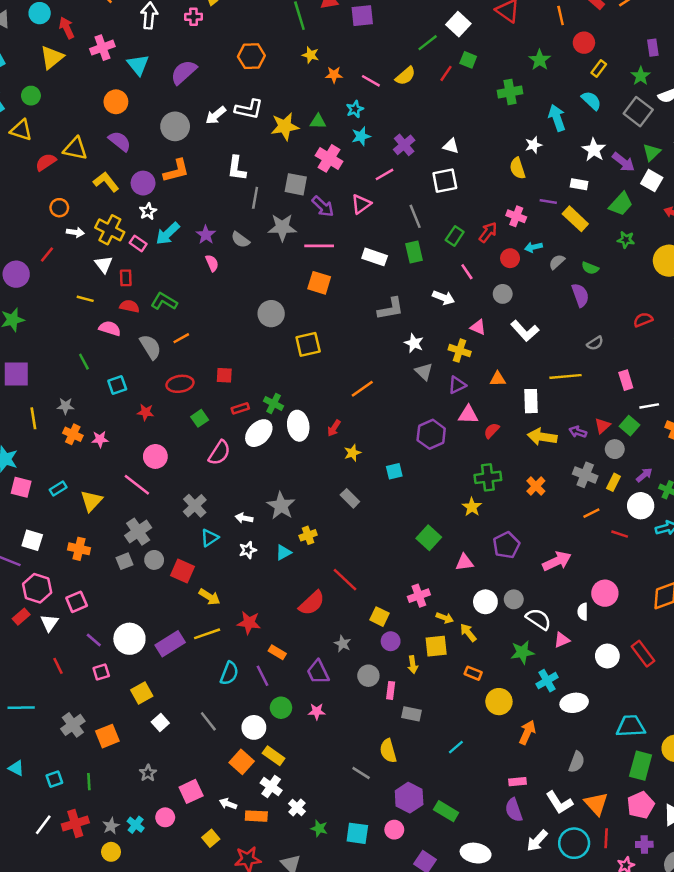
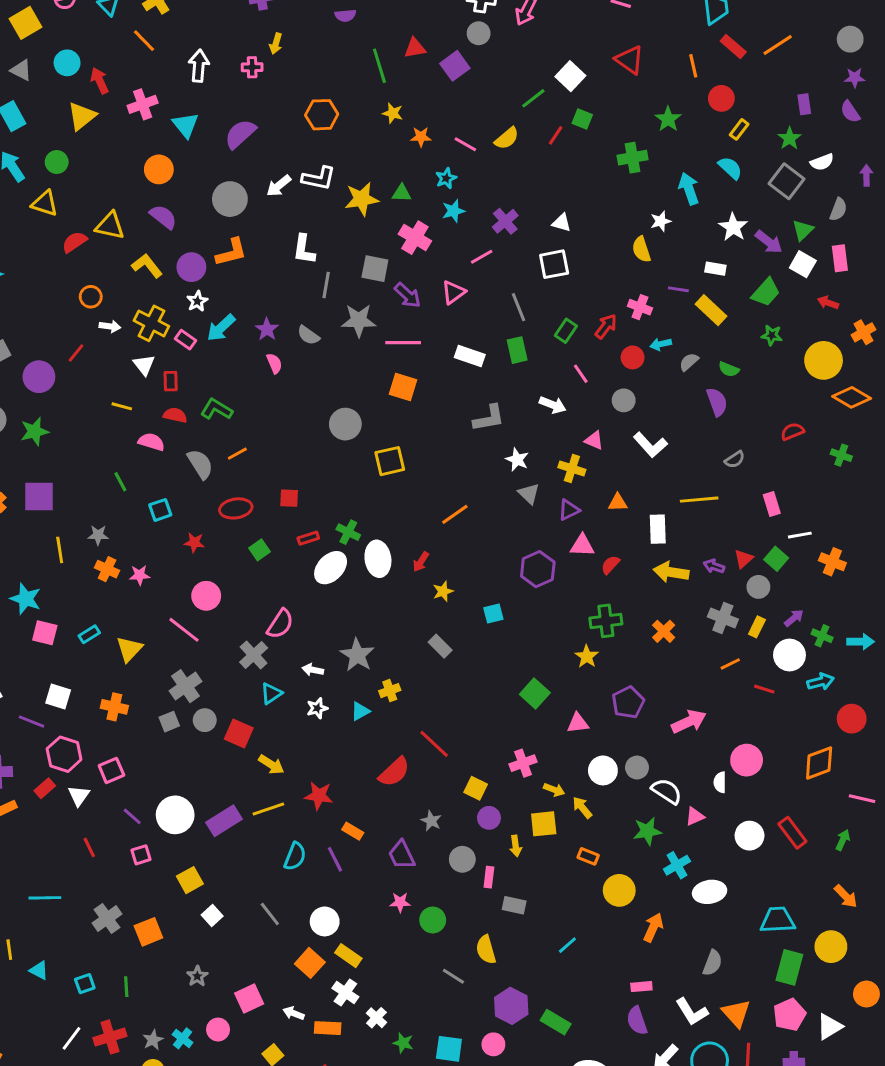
purple square: (362, 16) -> (455, 66), turned -30
pink semicircle: (219, 453) -> (280, 624), moved
green circle: (281, 708) -> (433, 920), moved

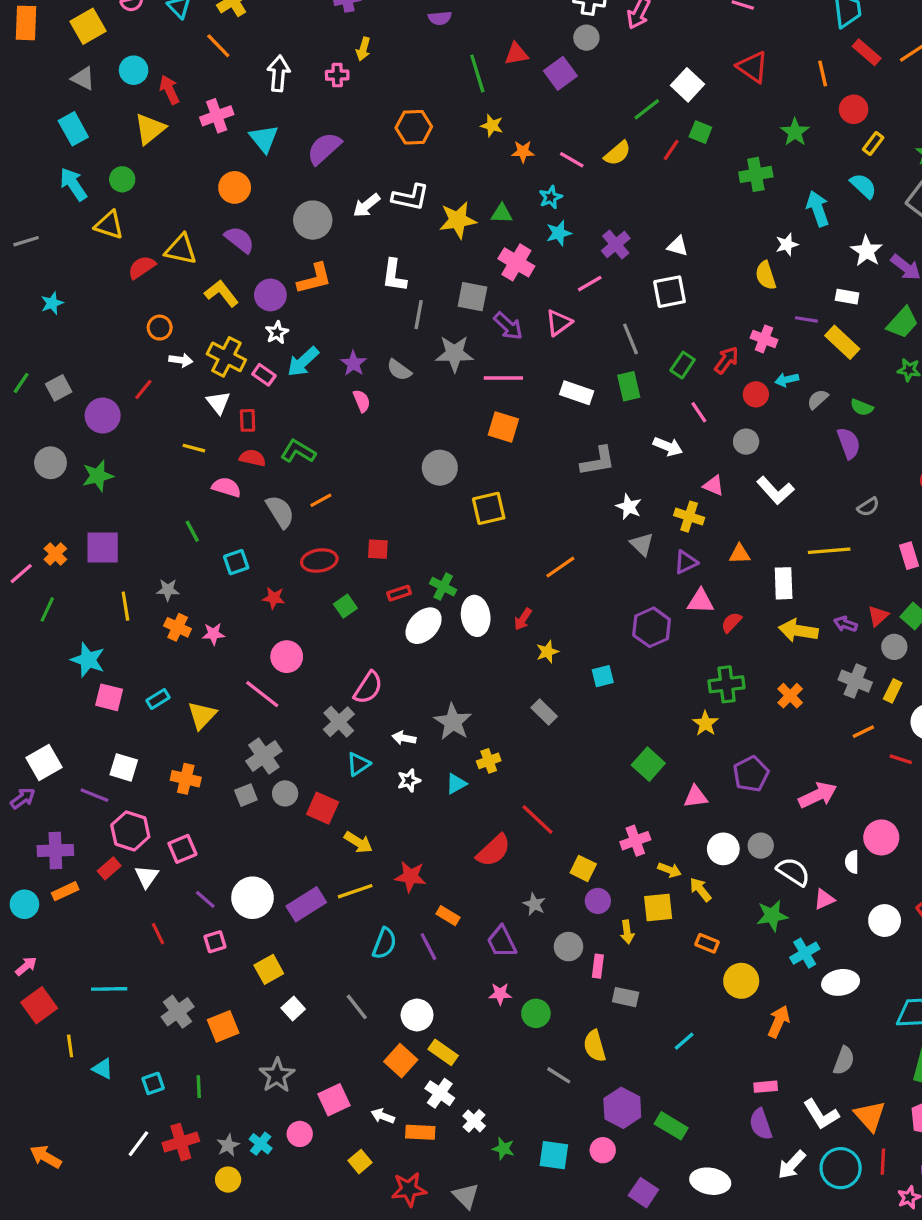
gray star: (197, 976) -> (277, 1075), size x1.5

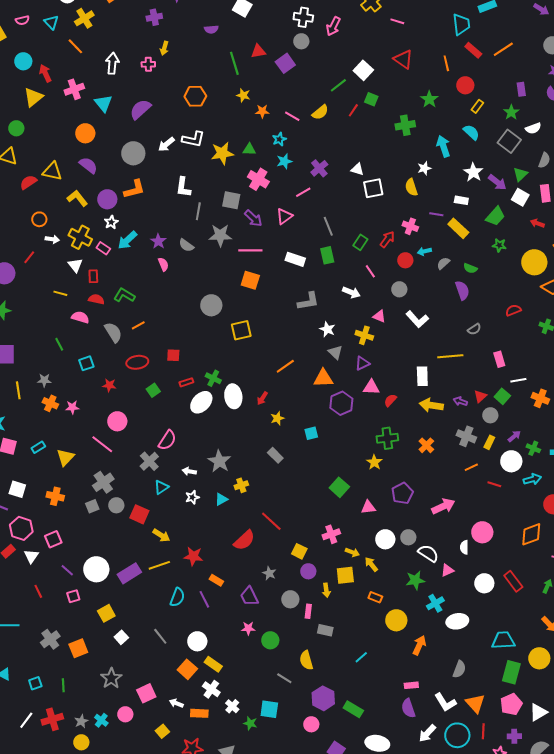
white square: (670, 292) -> (373, 188), moved
orange triangle: (740, 554) -> (323, 378), moved, size x1.5
cyan square: (554, 1155) -> (269, 709), moved

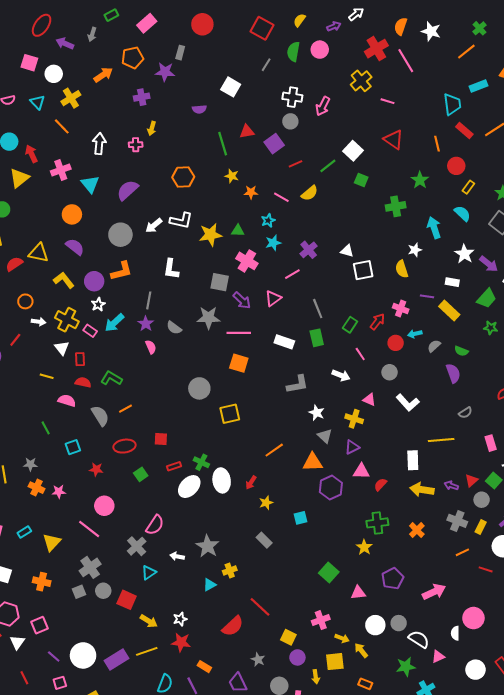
red line: (353, 110) -> (295, 164), moved, turned 32
gray line: (198, 211) -> (149, 300), moved
white star: (192, 497) -> (180, 619), moved

